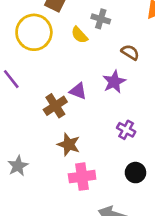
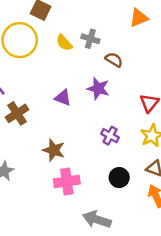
gray cross: (101, 19) -> (90, 39), moved
purple star: (114, 82) -> (98, 89), turned -30
brown cross: (55, 106) -> (17, 113), moved

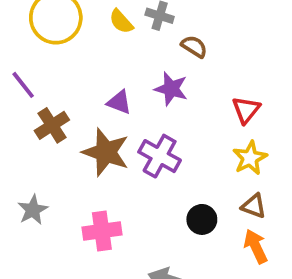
purple cross: (110, 136) -> (160, 156), moved, size x1.5
brown star: (54, 150) -> (106, 152), moved, size x1.4
pink cross: (67, 181) -> (102, 231), moved

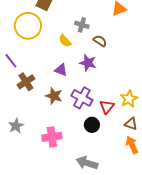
yellow semicircle: (121, 22) -> (65, 41), moved
red triangle: (246, 110) -> (107, 107), moved
brown star: (106, 152) -> (54, 96), size x0.7
black circle: (202, 219) -> (92, 125), moved

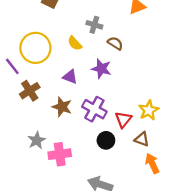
yellow circle: (28, 26) -> (35, 48), moved
brown triangle: (131, 124) -> (142, 139), moved
gray star: (16, 126) -> (37, 140), moved

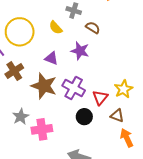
brown star: (62, 107) -> (44, 86), size x1.4

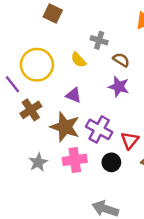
purple star: (80, 51) -> (119, 87), moved
pink cross: (42, 129) -> (75, 160), moved

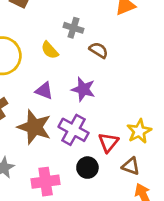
purple star: (119, 87) -> (83, 89), moved
pink cross: (75, 160) -> (46, 182), moved

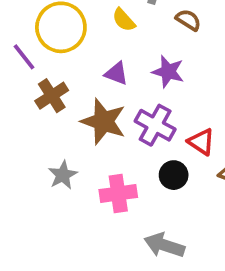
red triangle: (108, 142) -> (201, 142), turned -35

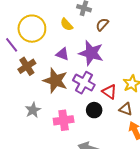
brown semicircle: (188, 20) -> (102, 24), turned -80
purple star: (168, 72) -> (91, 53), size x1.4

